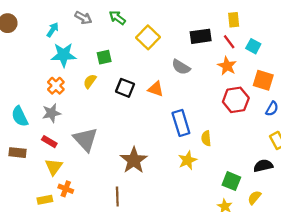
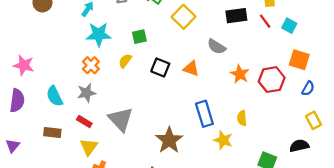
orange star: (227, 66) -> (240, 74), moved
blue rectangle: (181, 123) -> (204, 114), moved
yellow star: (188, 160) -> (223, 140), turned -30

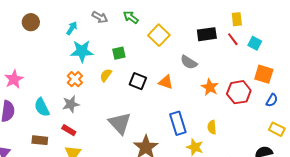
pink star: (24, 65) -> (14, 79), turned 30
gray triangle: (121, 119) -> (120, 123), moved
yellow rectangle: (314, 120) -> (277, 129), turned -35

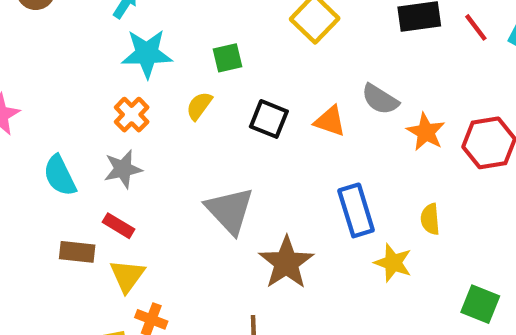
gray semicircle: (189, 62) -> (380, 99), moved
brown rectangle: (40, 140) -> (77, 252), moved

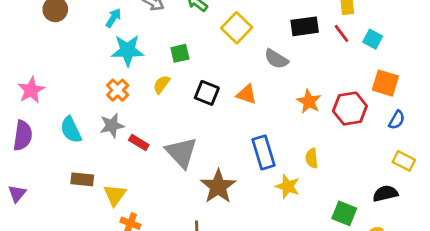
gray semicircle: (380, 99) -> (276, 59), moved
red rectangle: (119, 226) -> (139, 143), moved

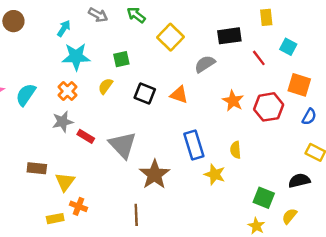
red line: (341, 33) -> (259, 58), moved
gray semicircle: (276, 59) -> (205, 64), turned 115
cyan semicircle: (71, 130) -> (26, 95), moved, turned 60

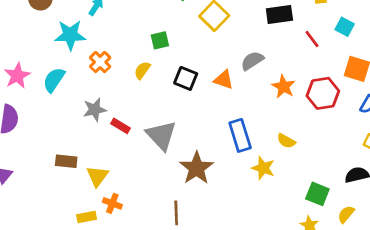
cyan star: (76, 57) -> (70, 35), moved
gray semicircle: (205, 64) -> (252, 61), moved
orange cross: (67, 91) -> (100, 62), moved
yellow semicircle: (236, 150) -> (286, 141), turned -56

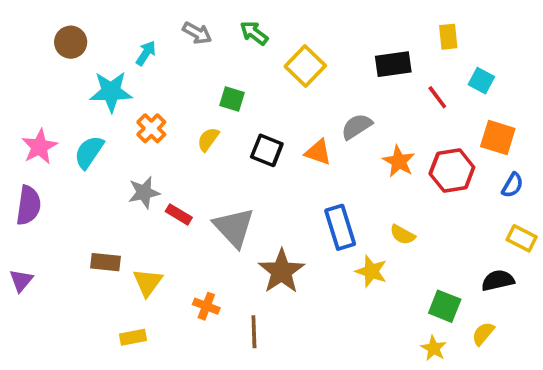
green square: (160, 40) -> (232, 99), turned 30
orange cross: (112, 203) -> (206, 306), moved

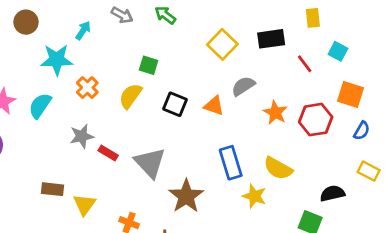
yellow square: (305, 66) -> (222, 44), moved
yellow semicircle: (208, 139) -> (130, 96), size x1.4
yellow semicircle: (402, 235) -> (278, 168), size x1.5
black semicircle: (498, 280) -> (332, 193), moved

